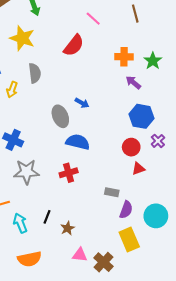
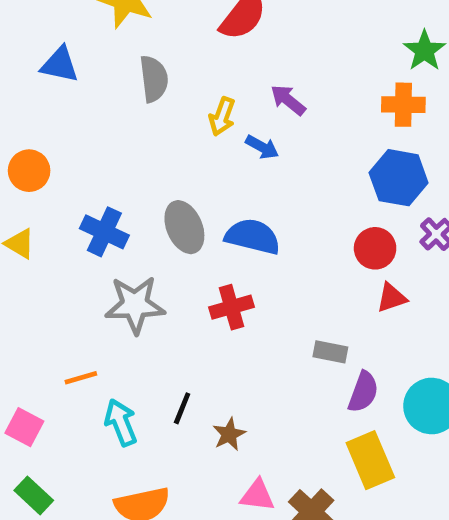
orange cross: (124, 57) -> (403, 105), moved
purple arrow: (133, 82) -> (288, 100), moved
yellow arrow: (12, 90) -> (222, 116), moved
gray ellipse: (60, 116) -> (184, 227), moved

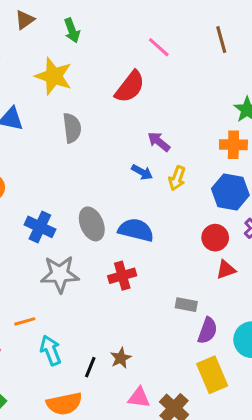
yellow arrow: (222, 116) -> (177, 178), moved
black line: (182, 408) -> (90, 367), moved

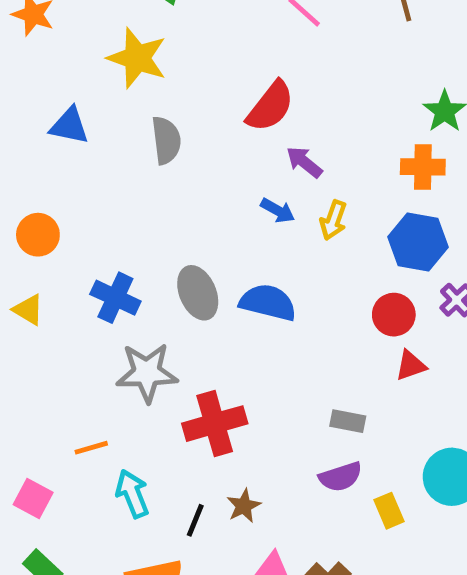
red semicircle: (130, 87) -> (270, 106), moved
red cross: (122, 276) -> (215, 424), moved, size x1.4
purple semicircle: (208, 331) -> (341, 477), moved, turned 52
yellow rectangle: (212, 375) -> (389, 511), moved, size x0.6

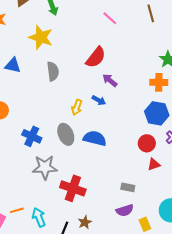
yellow arrow: (333, 220) -> (77, 107), moved
red cross: (215, 424) -> (73, 188), turned 35
orange line: (91, 448) -> (17, 210), moved

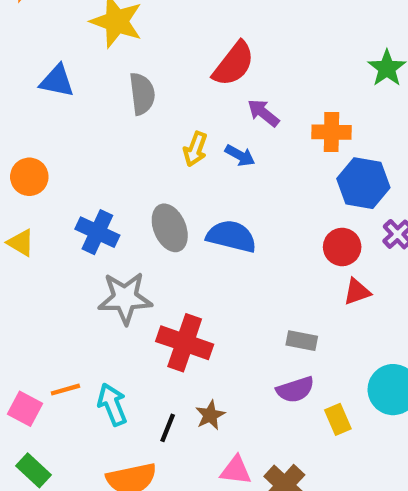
orange cross: (159, 82) -> (331, 132), moved
yellow arrow: (77, 107) -> (195, 149), moved

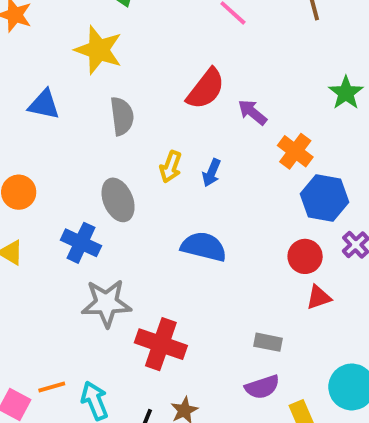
purple arrow: (263, 113) -> (252, 112), moved
orange cross: (331, 132) -> (295, 151), turned 36
blue arrow: (240, 155) -> (212, 173), turned 84
gray ellipse: (170, 228) -> (118, 200), moved

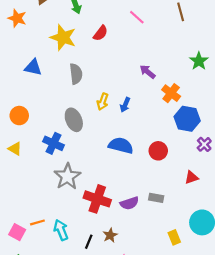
red semicircle: (206, 89) -> (100, 33), moved, size x0.7
red circle: (305, 256) -> (158, 151), moved
red triangle: (319, 297) -> (191, 178), moved
gray star: (106, 303) -> (67, 176), turned -30
purple semicircle: (262, 387) -> (129, 203), moved

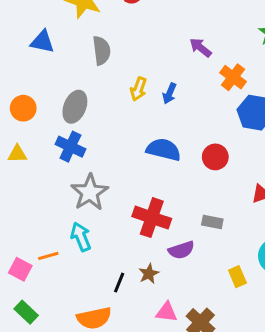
gray ellipse: (74, 120) -> (75, 107), moved, turned 45
yellow triangle: (15, 149) -> (17, 154), turned -32
red cross: (97, 199) -> (152, 218), moved
purple semicircle: (129, 203) -> (181, 250), moved
cyan arrow: (61, 230) -> (81, 237), moved

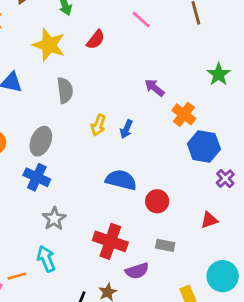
red circle: (215, 157) -> (157, 201), moved
gray star: (90, 192) -> (54, 219), size x0.7

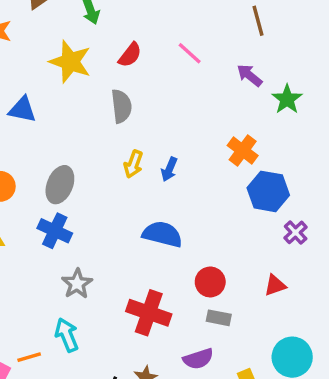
pink line: (141, 20) -> (190, 53), moved
purple arrow: (154, 88) -> (249, 75), moved
gray semicircle: (65, 90) -> (121, 106), moved
red circle: (157, 201) -> (210, 282), moved
purple semicircle: (137, 271) -> (198, 359), moved

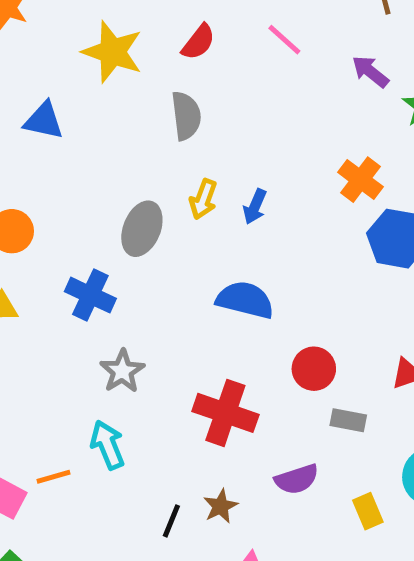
gray ellipse: (60, 185) -> (142, 229), moved
gray rectangle: (219, 318) -> (348, 420), moved

